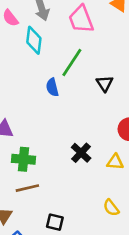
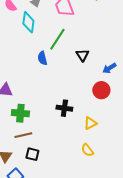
black cross: (81, 153) -> (64, 108), turned -35
yellow triangle: (115, 162) -> (90, 123), moved, turned -32
black square: (55, 222) -> (32, 154), moved

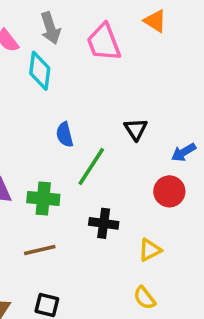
green line: (57, 39) -> (91, 167), moved
green cross: (20, 113) -> (43, 199), moved
brown line: (23, 135) -> (40, 250), moved

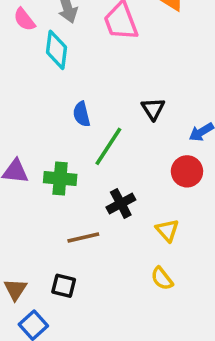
black cross: (104, 223) -> (121, 204), turned -36
brown line: (40, 250) -> (83, 237), moved
yellow triangle: (150, 250) -> (167, 230), turned -45

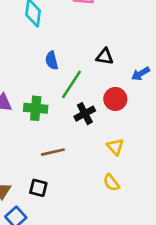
black triangle: (153, 109) -> (105, 56), turned -48
red circle: (187, 171) -> (115, 99), moved
black cross: (121, 204) -> (85, 114), moved

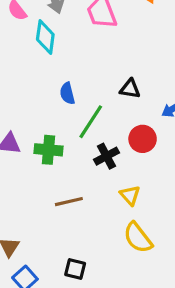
yellow triangle: (115, 147) -> (130, 195), moved
yellow semicircle: (111, 183) -> (138, 238), size x1.5
black square: (38, 188) -> (75, 269), moved

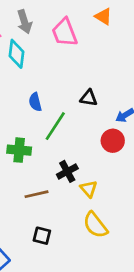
red circle: (143, 139) -> (113, 141), moved
black cross: (106, 156) -> (67, 171), moved
black square: (75, 269) -> (42, 236), moved

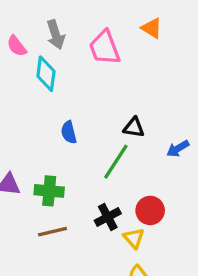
green line: (55, 126) -> (116, 162), moved
red circle: (113, 141) -> (150, 210), moved
brown line: (37, 194) -> (52, 232), moved

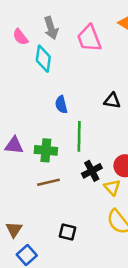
green line: (116, 162) -> (79, 136), moved, turned -32

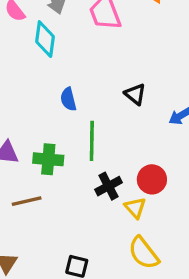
black triangle: (112, 101) -> (135, 94), turned 30
brown line: (48, 182) -> (27, 201), moved

